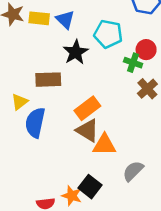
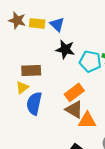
cyan pentagon: (108, 34) -> (90, 61), moved
black star: (76, 52) -> (65, 49), turned -30
brown rectangle: (48, 80) -> (31, 70), moved

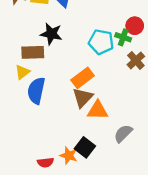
black star: (65, 49) -> (51, 34), moved
brown triangle: (74, 109) -> (83, 98), turned 42

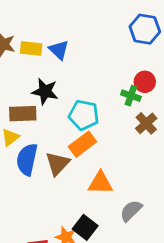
cyan pentagon: (101, 42) -> (84, 115), moved
brown triangle: (83, 98) -> (57, 164), moved

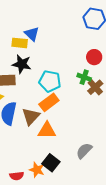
yellow rectangle: (31, 49) -> (20, 43), moved
green cross: (131, 96) -> (84, 77), moved
orange triangle: (100, 183) -> (47, 131), moved

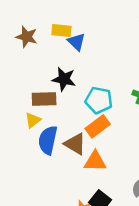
yellow rectangle: (20, 43) -> (61, 31), moved
brown triangle: (31, 116) -> (75, 144), turned -42

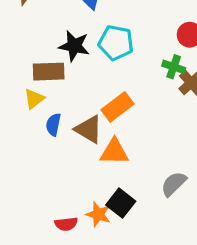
cyan pentagon: (99, 100) -> (116, 43), moved
blue semicircle: (48, 140) -> (53, 125), size x0.6

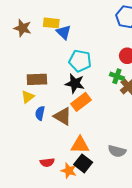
black star: (74, 46) -> (75, 83), moved
orange triangle: (114, 152) -> (80, 145), moved
gray semicircle: (174, 184) -> (117, 151), turned -120
red semicircle: (66, 224) -> (47, 162), moved

